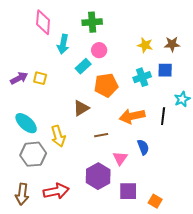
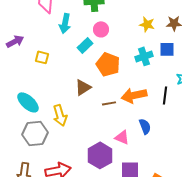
purple arrow: (19, 78) -> (15, 41), moved
orange pentagon: (106, 85) -> (108, 64), turned 30
brown line: (101, 135) -> (109, 103), moved
pink triangle: (120, 158) -> (122, 137), turned -42

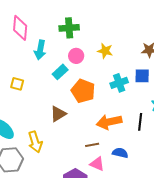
yellow star: (147, 24) -> (105, 51), moved
brown line: (109, 103) -> (92, 145), moved
blue semicircle: (145, 126) -> (120, 153), turned -56

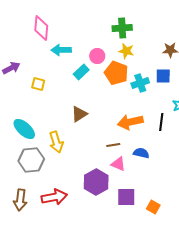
green cross: (69, 28) -> (122, 28), moved
cyan arrow: (40, 50) -> (61, 50), turned 78
orange pentagon: (83, 91) -> (116, 73), moved

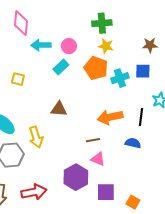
pink circle: (97, 56) -> (69, 46), moved
brown triangle: (79, 114) -> (59, 109), turned 36
blue semicircle: (141, 153) -> (133, 143), moved

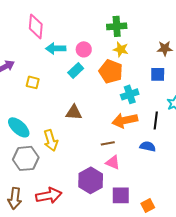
cyan cross: (120, 78) -> (130, 94), moved
orange square: (133, 202) -> (148, 205), turned 32

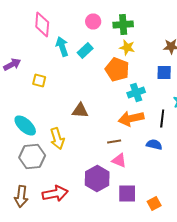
cyan arrow: (56, 48) -> (62, 46), turned 72
pink circle: (84, 49) -> (93, 22), moved
cyan rectangle: (76, 70) -> (85, 50), moved

